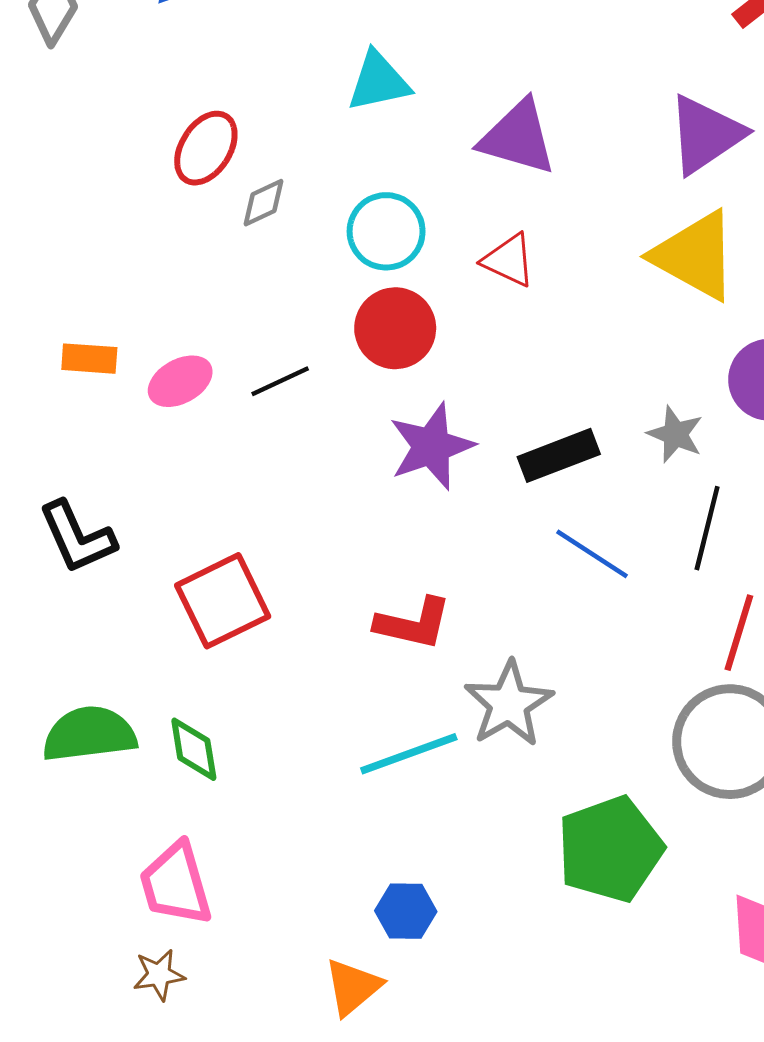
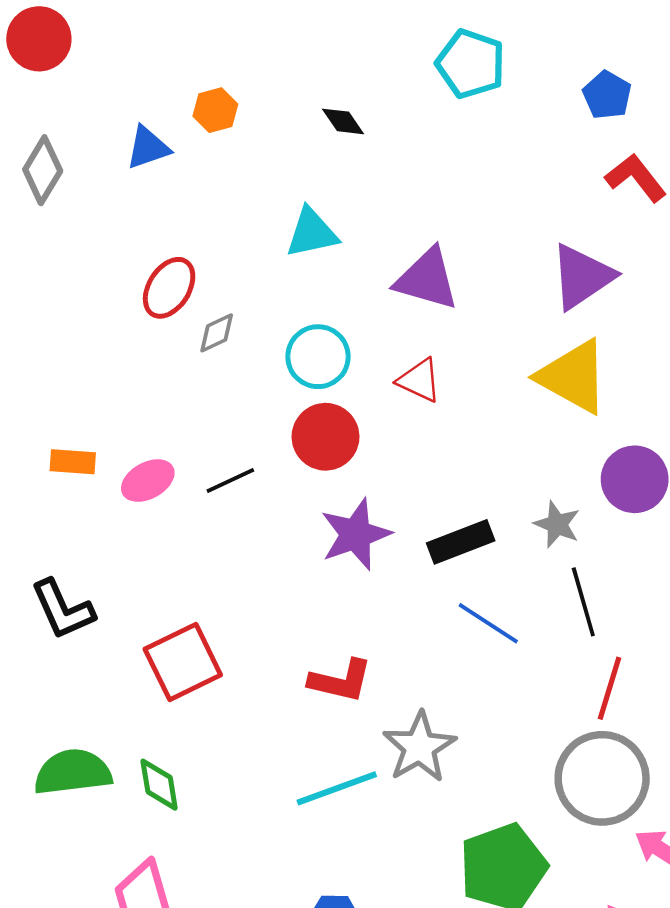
black line: (707, 528) -> (583, 602), turned -30

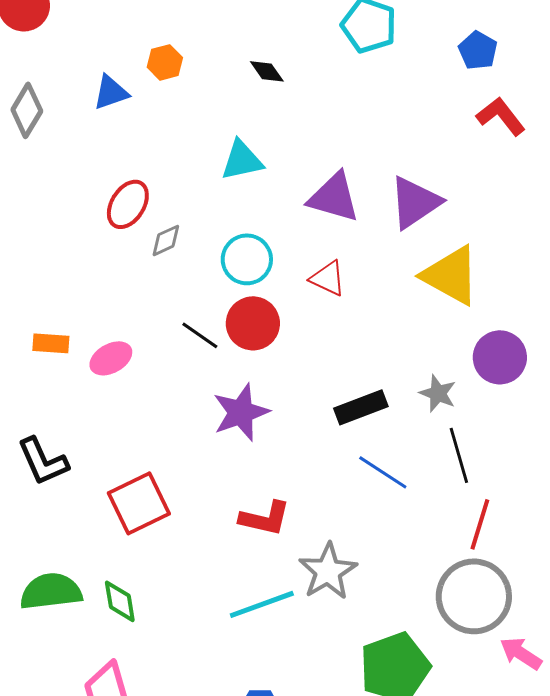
purple triangle: (582, 277) -> (415, 202), moved
black line: (230, 481) -> (200, 335), moved, turned 60
purple star: (356, 534) -> (241, 412), moved

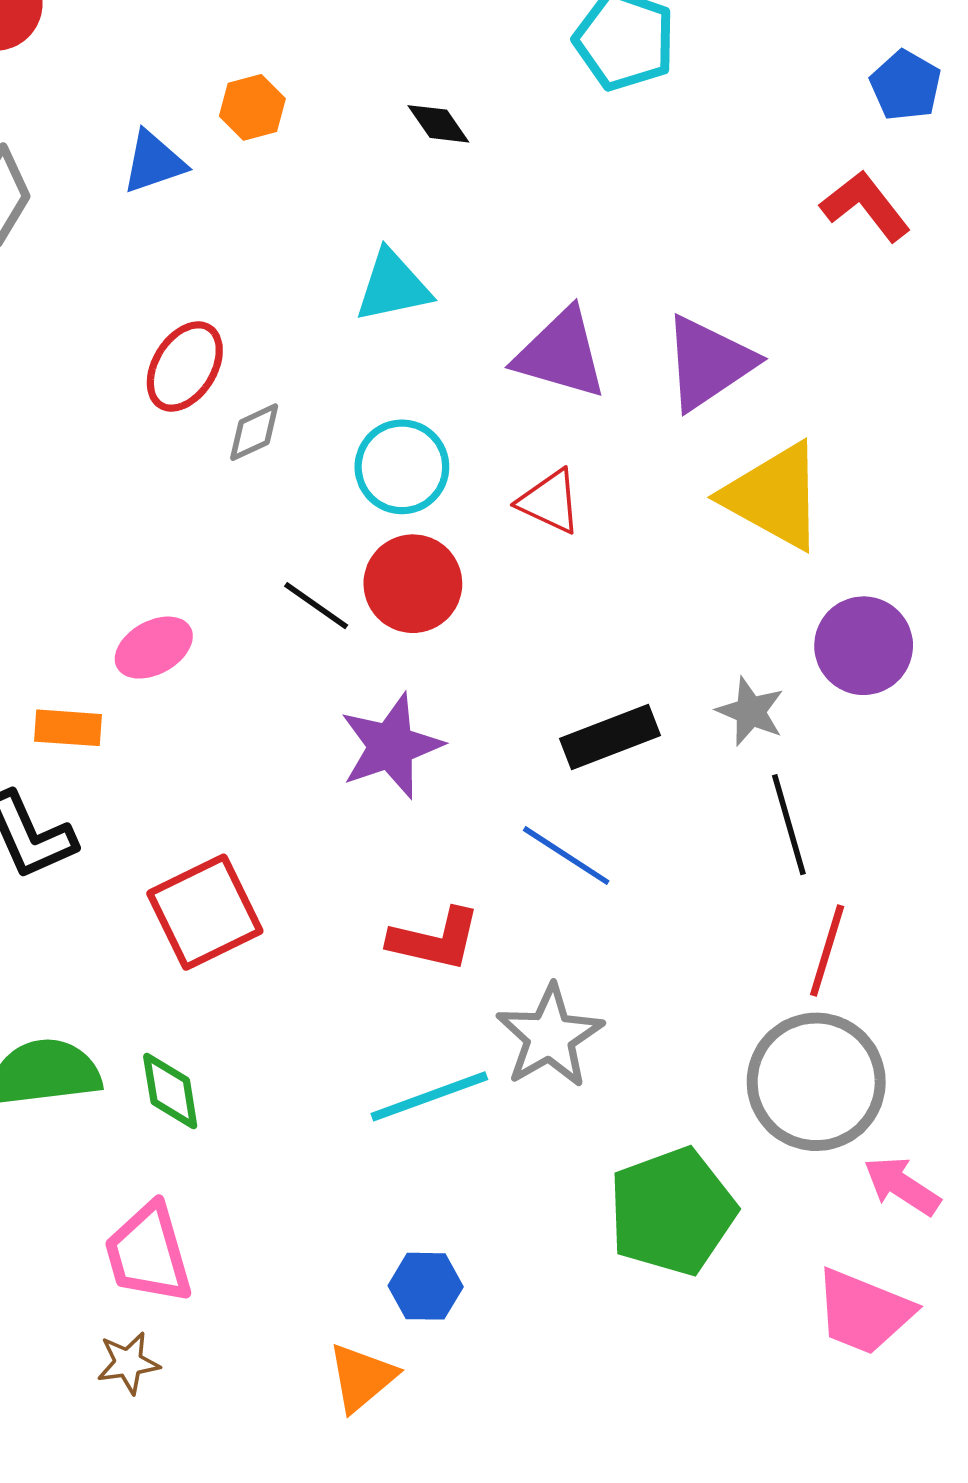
blue pentagon: (478, 50) -> (906, 86), moved
orange rectangle: (51, 343) -> (68, 728), moved
blue line: (383, 472) -> (566, 856), moved

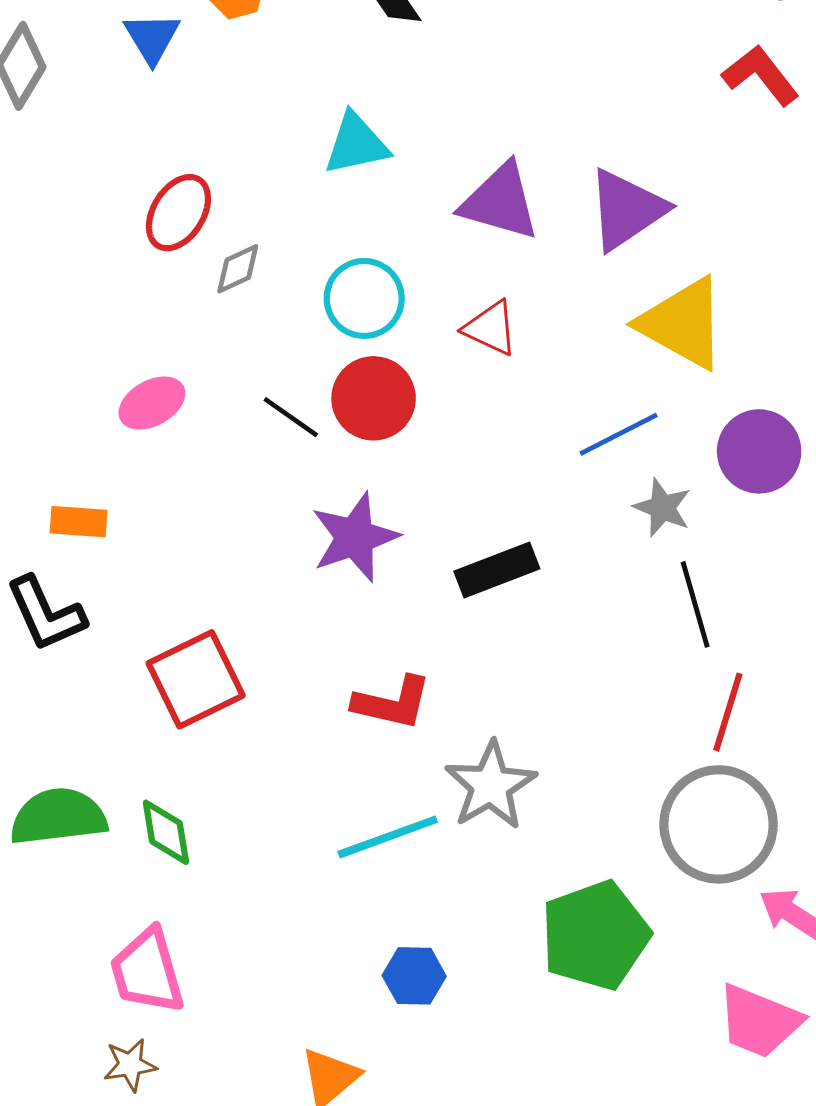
blue triangle: (154, 162) -> (152, 38), turned -42
pink ellipse: (154, 648) -> (152, 403), moved
black rectangle: (610, 737) -> (497, 570), moved
blue line: (566, 856) -> (619, 434), moved, turned -60
blue hexagon: (426, 1286) -> (414, 976), moved

